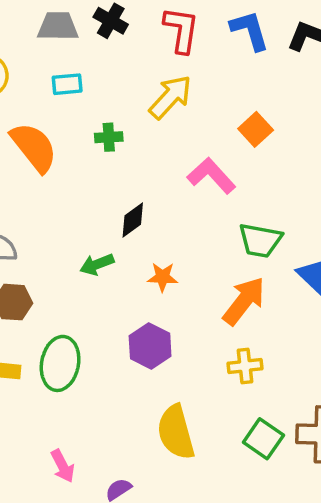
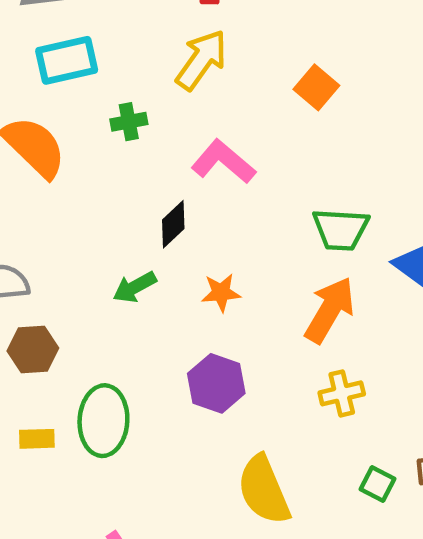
cyan rectangle: (67, 84) -> (67, 60), size x1.5
pink L-shape: (211, 176) -> (223, 162), moved
green square: (263, 439) -> (377, 484), size x0.7

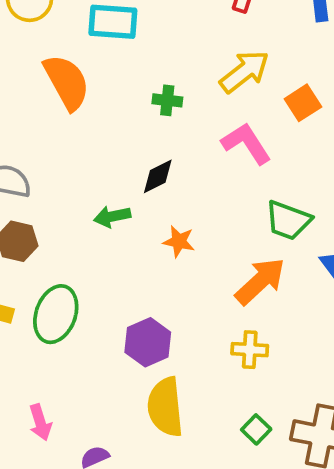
yellow arrow: (201, 60) -> (244, 72), moved
green cross: (129, 122) -> (167, 100), moved
pink L-shape: (223, 162) -> (246, 143), moved
purple hexagon: (216, 383) -> (148, 342), moved

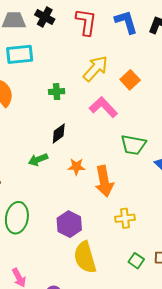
orange arrow: (260, 281) -> (104, 181), moved, turned 132

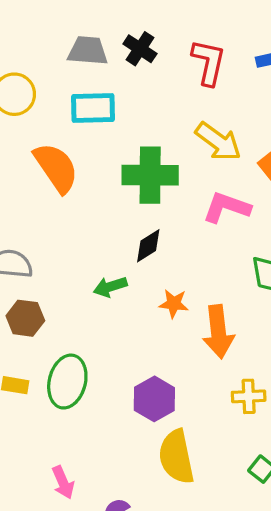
yellow arrow: (95, 69) -> (218, 142), turned 80
green cross: (57, 92) -> (150, 175), size x2.0
pink L-shape: (103, 107) -> (227, 207), turned -32

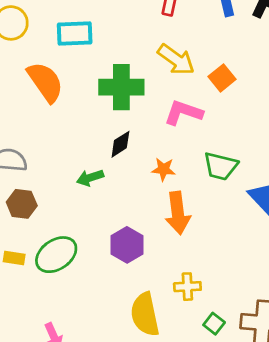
orange star: (174, 304) -> (163, 169), moved
green ellipse: (67, 382) -> (56, 255), turned 42
yellow cross: (249, 396) -> (187, 287), moved
purple hexagon: (154, 399) -> (127, 245), moved

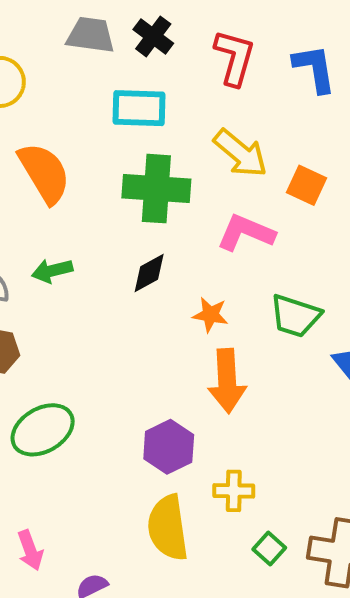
cyan rectangle: (75, 33) -> (139, 108), moved
orange square: (222, 78) -> (307, 185), turned -30
green arrow: (90, 178) -> (52, 271), moved
purple hexagon: (127, 245) -> (169, 447), moved

